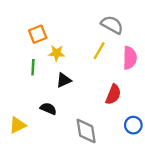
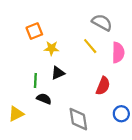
yellow line: (99, 51) -> (90, 46), turned -70
green line: (33, 67) -> (35, 80), moved

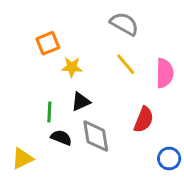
gray semicircle: (102, 22) -> (124, 24), moved
gray diamond: (78, 119) -> (96, 136), moved

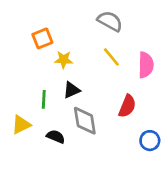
black semicircle: (61, 138) -> (56, 137), moved
yellow triangle: (22, 159) -> (21, 125), moved

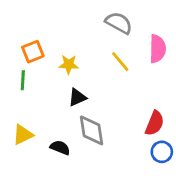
orange square: (42, 38) -> (33, 52), moved
pink semicircle: (146, 65) -> (157, 49), moved
green line: (44, 99) -> (23, 80), moved
red semicircle: (127, 106) -> (155, 123), moved

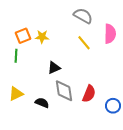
yellow star: (69, 64) -> (42, 37), moved
red semicircle: (155, 123) -> (89, 94), moved

